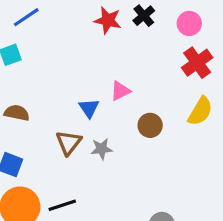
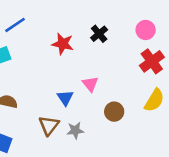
black cross: (144, 16) -> (99, 34), moved
red star: (108, 20) -> (63, 44), moved
pink triangle: (120, 91) -> (90, 84), turned -42

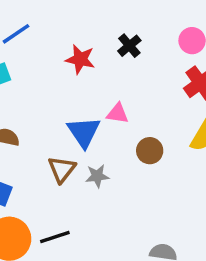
pink triangle: (90, 84) -> (118, 113), turned -42
blue triangle: (65, 98) -> (84, 132), size x1.5

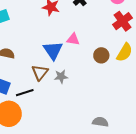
brown circle: (150, 151) -> (101, 55), moved
black line: (55, 237) -> (25, 93), moved

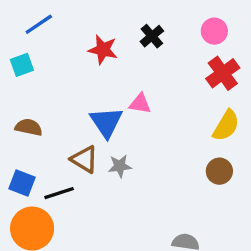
brown circle: (101, 55) -> (219, 171), moved
brown triangle: (40, 73) -> (84, 159), turned -36

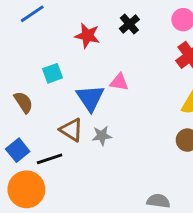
cyan square: (22, 65) -> (52, 73), moved
brown semicircle: (29, 127) -> (23, 102), turned 45
blue square: (22, 183) -> (18, 150), turned 30

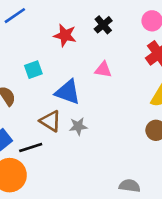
pink triangle: (119, 82) -> (103, 70), moved
blue triangle: (90, 98) -> (68, 92), turned -36

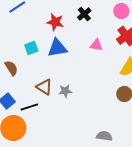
pink triangle: (103, 70) -> (96, 45), moved
blue triangle: (68, 92) -> (57, 48), moved, turned -30

